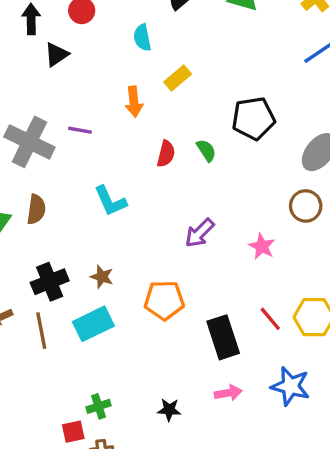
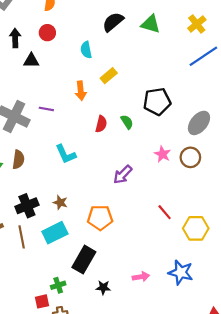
black triangle: (56, 54) -> (31, 61), turned 35
pink star: (262, 246) -> (162, 154), moved
red line: (270, 319) -> (165, 212), moved
black rectangle: (223, 337) -> (84, 260), moved, turned 48

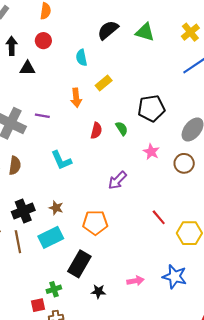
pink star: (162, 154) -> (151, 152), moved

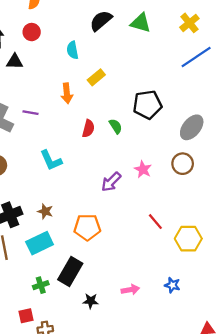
pink star: (151, 152) -> (143, 169), moved
blue star: (175, 277) -> (172, 285), size x0.6
green cross: (54, 289) -> (41, 285), moved

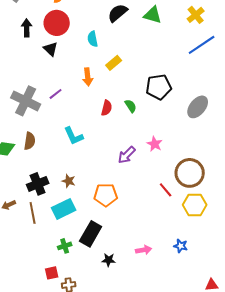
red circle: (32, 32) -> (57, 23), size x1.6
black triangle: (15, 62) -> (51, 49), moved, turned 42
purple line: (31, 113) -> (56, 94), turned -48
brown circle: (183, 164) -> (190, 173), moved, size x1.5

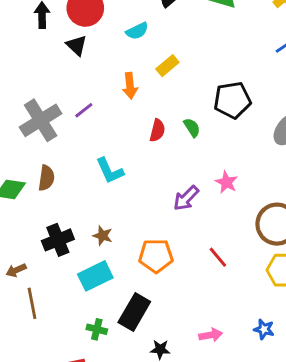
cyan semicircle: (93, 39) -> (137, 31), turned -105
gray cross: (26, 101) -> (41, 120), turned 32
red line: (166, 190) -> (218, 257), moved
brown line: (33, 213) -> (32, 303), moved
green cross: (65, 246) -> (97, 329), turned 32

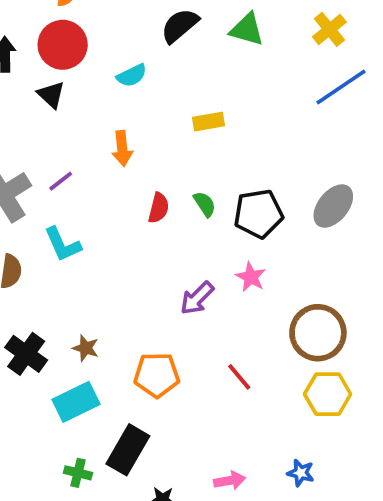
yellow rectangle: (167, 66) -> (209, 122), moved, turned 30
black pentagon: (232, 100) -> (258, 214), moved
cyan L-shape: (110, 171) -> (63, 244), moved
black cross: (58, 240) -> (26, 354), turned -32

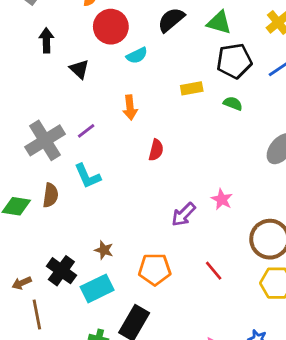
red circle: (63, 45) -> (111, 27), moved
green semicircle: (205, 204) -> (233, 103), moved, turned -36
black pentagon: (258, 214) -> (234, 61), moved
black cross: (26, 354) -> (61, 271), moved

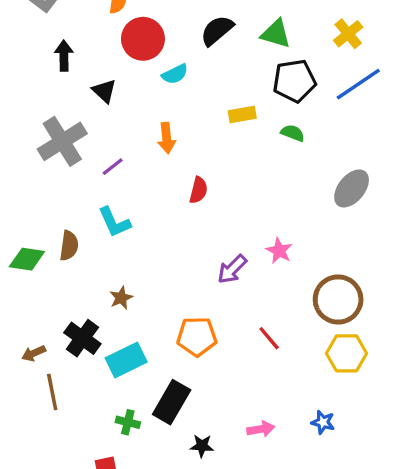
gray cross: (45, 140) -> (62, 141), moved
brown star: (104, 250) -> (121, 298), moved, turned 30

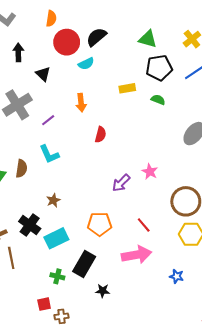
black semicircle: (217, 30) -> (96, 37), moved
pink arrow: (261, 429) -> (137, 255), moved, size x1.8

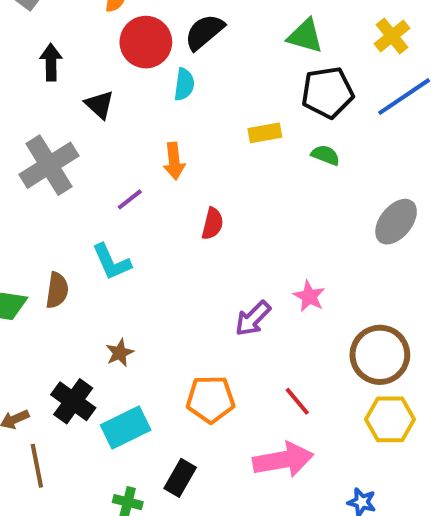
cyan semicircle: (86, 64) -> (184, 84), turned -56
purple line: (48, 120) -> (130, 199), moved
black rectangle: (84, 264) -> (180, 478), size x0.7

